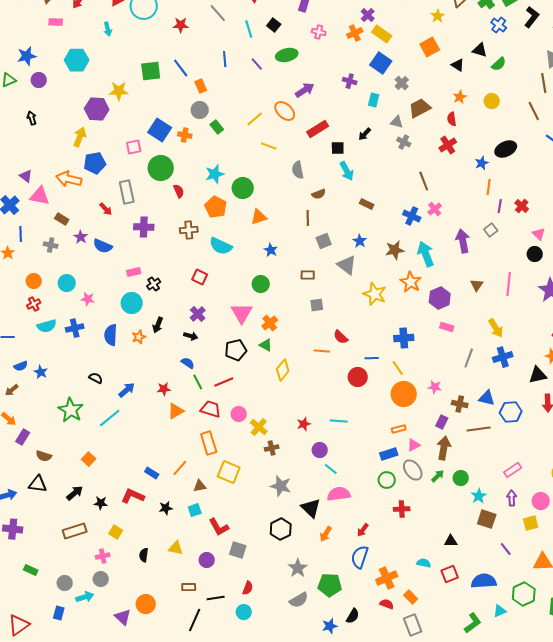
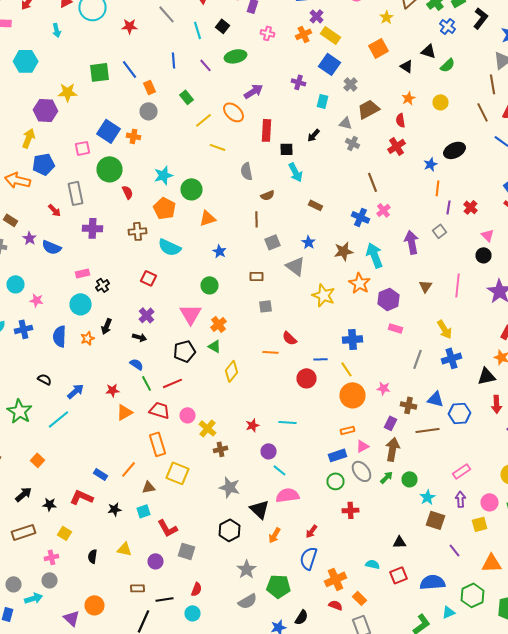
green rectangle: (217, 127) -> (186, 97), moved
red rectangle: (318, 129) -> (266, 130), turned -55

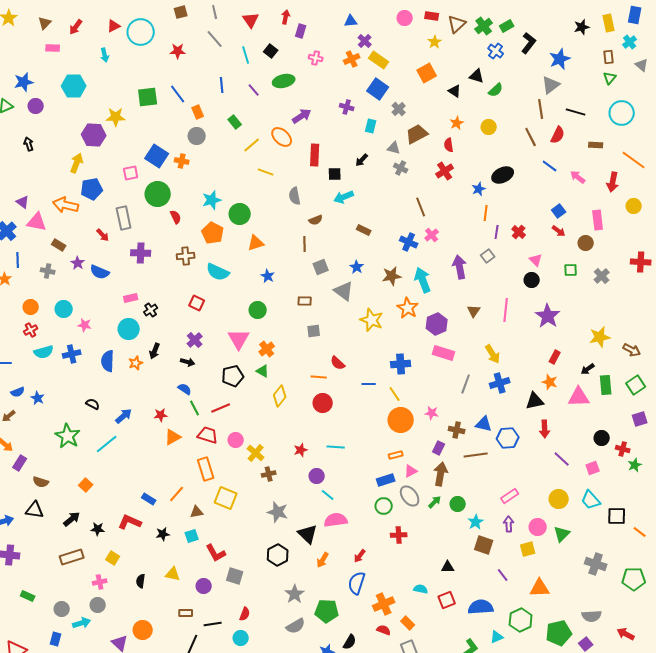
cyan arrow: (296, 172) -> (344, 197), turned 96
pink rectangle: (396, 328) -> (444, 353), size x1.5
red circle: (306, 378) -> (323, 403), moved

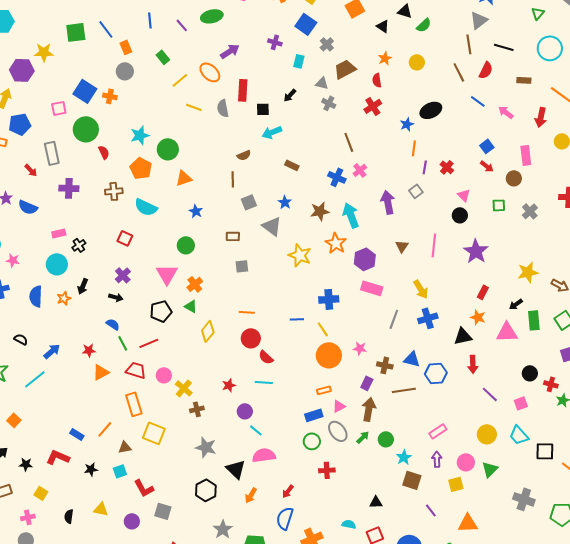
gray semicircle: (295, 196) -> (223, 108), moved
red semicircle: (338, 363) -> (266, 357), moved

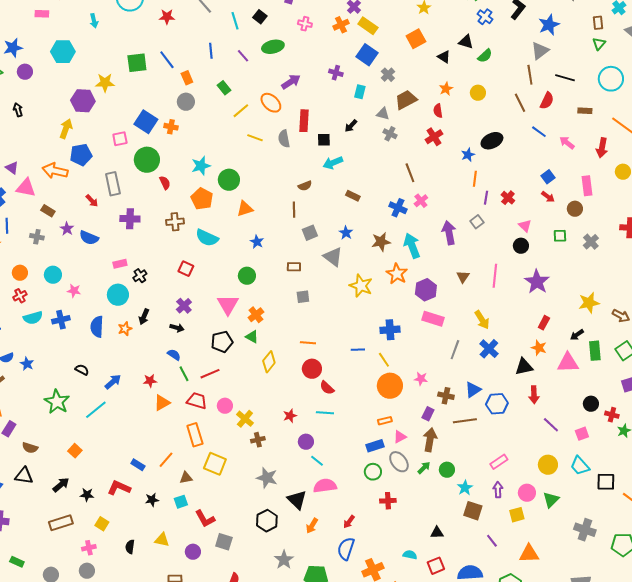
blue cross: (428, 318) -> (489, 349), turned -30
blue triangle: (412, 359) -> (473, 390), turned -48

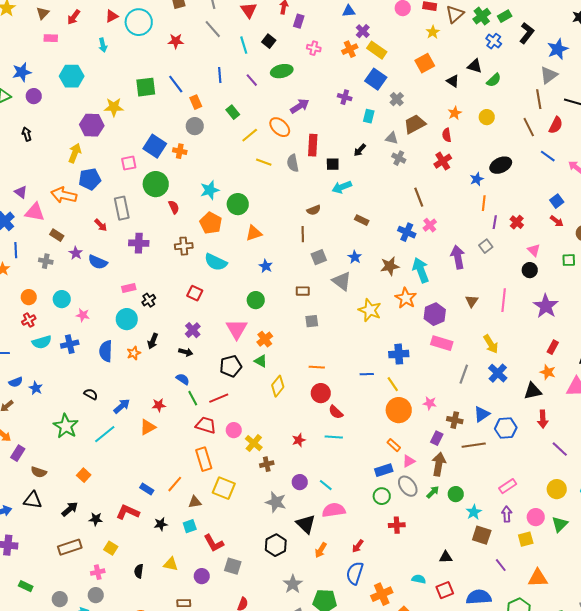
orange triangle: (162, 403) -> (148, 427), moved
orange rectangle: (385, 421) -> (394, 445), turned 56
purple circle: (306, 442) -> (300, 482), moved

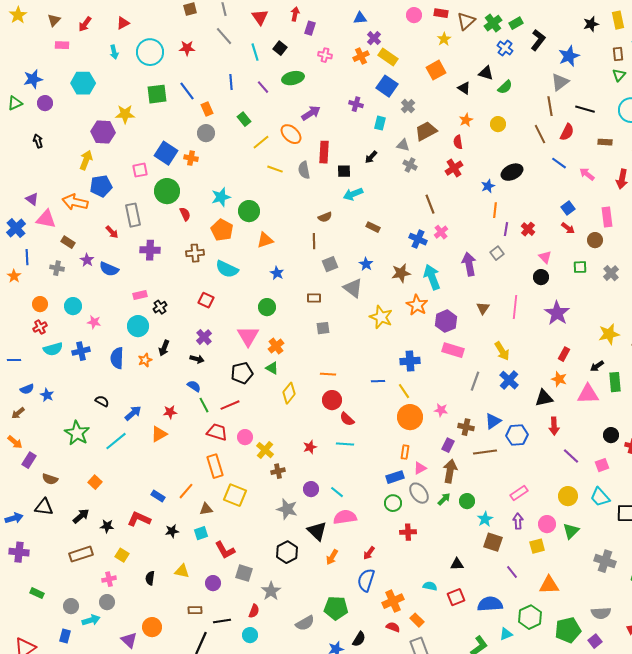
cyan circle: (139, 22) -> (150, 52), moved
orange rectangle: (394, 445) -> (405, 452), turned 56
gray star: (293, 584) -> (271, 591), moved

